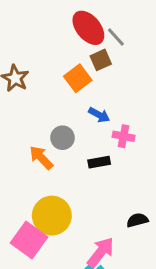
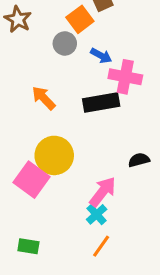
pink cross: (124, 136) -> (125, 77), size x1.5
gray circle: (62, 138) -> (65, 44), moved
black rectangle: (99, 162) -> (101, 102), size x1.6

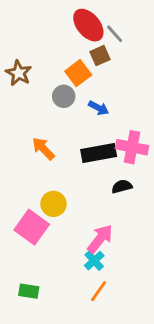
pink cross: (125, 77) -> (132, 147), moved
yellow circle: (54, 155) -> (53, 204), size x0.7
black semicircle: (139, 160) -> (122, 186), moved

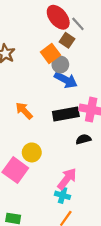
brown square: (100, 56) -> (67, 40), turned -32
gray circle: (64, 96) -> (60, 65), moved
blue arrow: (99, 108) -> (66, 80), size x1.5
cyan cross: (94, 261) -> (63, 195), turned -32

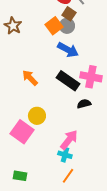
gray circle: (60, 65) -> (67, 26), moved
black rectangle: (66, 114) -> (68, 81), turned 45

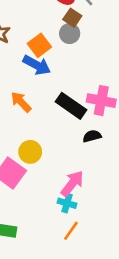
orange square: (54, 26) -> (39, 45), moved
blue arrow: (68, 50) -> (37, 65), moved

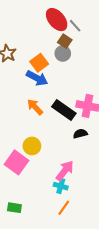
orange arrow: (21, 102) -> (35, 107), moved

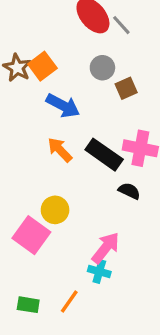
brown square: (65, 41) -> (126, 88), moved, turned 32
orange square: (39, 63) -> (42, 66), moved
black semicircle: (80, 134) -> (129, 191), turned 40
orange line: (64, 208) -> (69, 302), moved

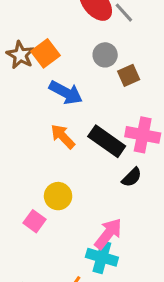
black semicircle: (129, 191) -> (132, 177), turned 110
pink square: (31, 235) -> (34, 221), size x0.6
cyan cross: (99, 271) -> (102, 257), size x1.4

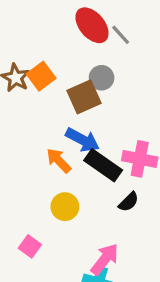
brown square: (129, 75) -> (84, 97), moved, size x1.5
blue arrow: (66, 93) -> (82, 140), moved
yellow circle: (58, 196) -> (65, 207), moved

